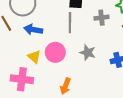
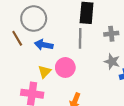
gray star: (88, 53) -> (112, 62), moved
yellow triangle: (34, 57) -> (44, 72), turned 32

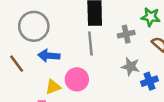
brown line: (17, 38) -> (17, 64), moved
yellow triangle: (44, 72) -> (53, 87), turned 32

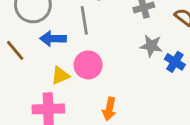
gray line: (90, 43) -> (84, 20), moved
blue cross: (150, 81) -> (175, 62), turned -35

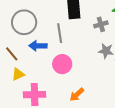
yellow triangle: (60, 76) -> (18, 74), moved
orange arrow: (109, 109) -> (77, 95), turned 35

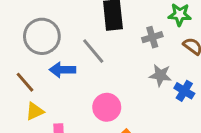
gray line: (60, 33) -> (93, 51), turned -30
pink circle: (62, 64) -> (107, 107), moved

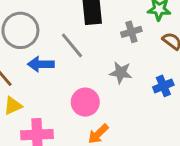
gray star: (160, 75) -> (121, 73), moved
blue cross: (184, 91) -> (163, 86), turned 36

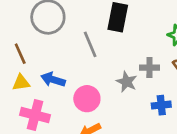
gray cross: (131, 32) -> (149, 68), moved
blue arrow: (41, 64) -> (53, 80), moved

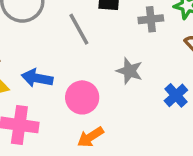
gray cross: (149, 68) -> (151, 19), moved
blue cross: (161, 105) -> (176, 95), turned -30

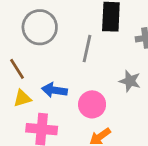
gray line: (79, 29) -> (87, 49), turned 44

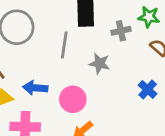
gray star: (130, 81) -> (100, 64), moved

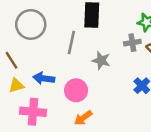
gray cross: (121, 31) -> (132, 43), moved

